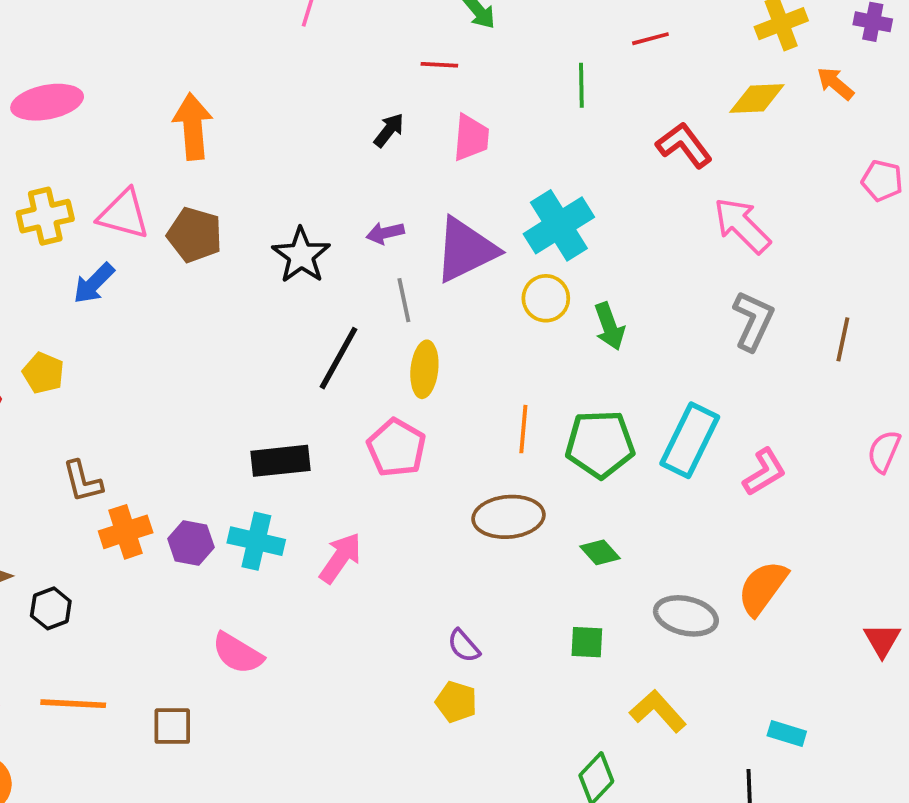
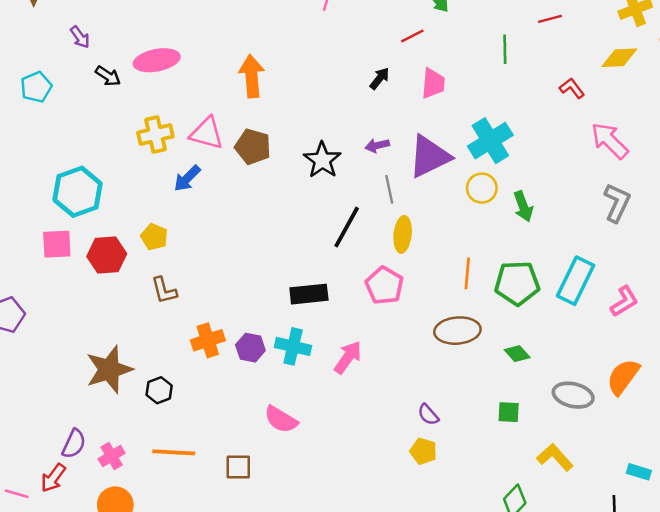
red line: (439, 65) -> (412, 36), turned -30
red L-shape: (684, 145) -> (572, 88), size x0.7
brown L-shape: (83, 481) -> (164, 290), moved

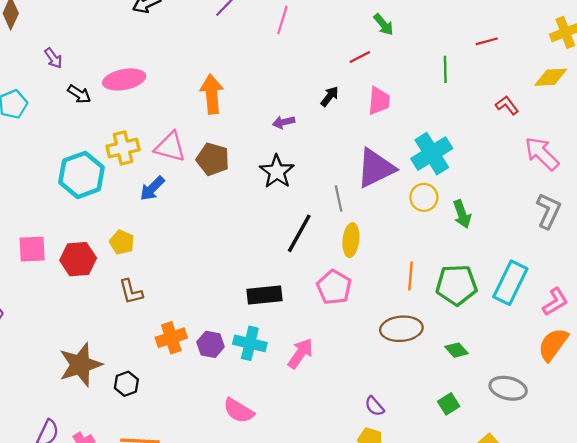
purple arrow: (377, 145) -> (284, 122), moved
cyan hexagon: (78, 192) -> (81, 175), moved
orange semicircle: (623, 377) -> (553, 344), moved
green square: (509, 412) -> (449, 404), turned -35

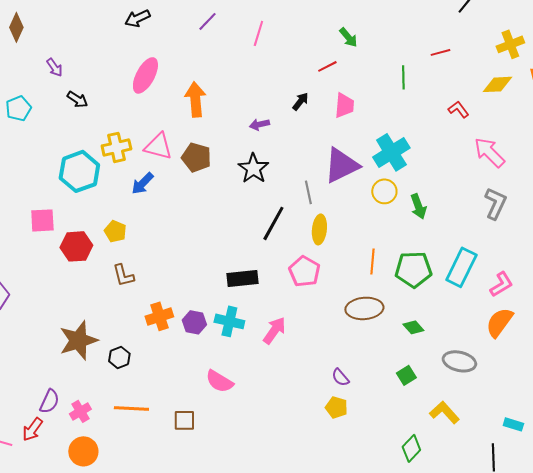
pink ellipse: (124, 79) -> (145, 75), moved, turned -51
pink square: (32, 249) -> (42, 220), moved

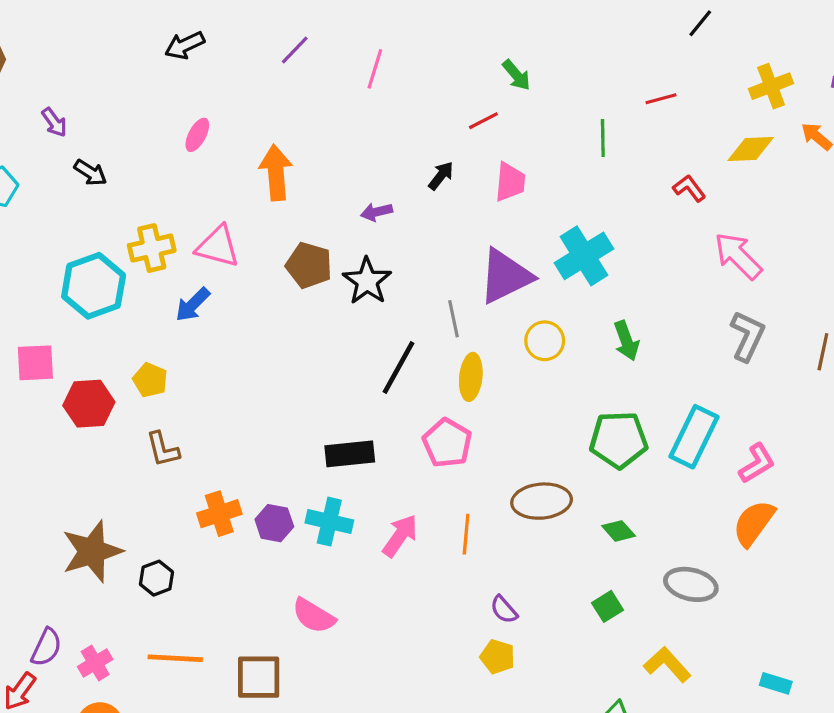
pink ellipse: (145, 75) -> (197, 135), size x0.6
brown pentagon: (196, 157) -> (309, 265), moved
yellow circle: (384, 191) -> (545, 341), moved
orange line: (372, 261) -> (466, 534), moved
brown square: (184, 420) -> (259, 677), size x1.4

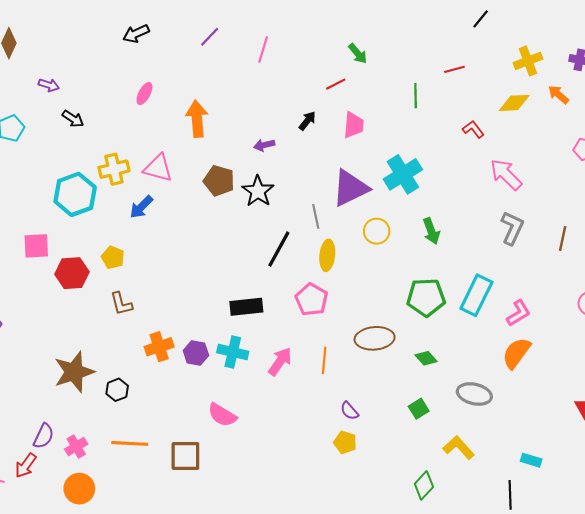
purple arrow: (54, 122) -> (49, 85), turned -36

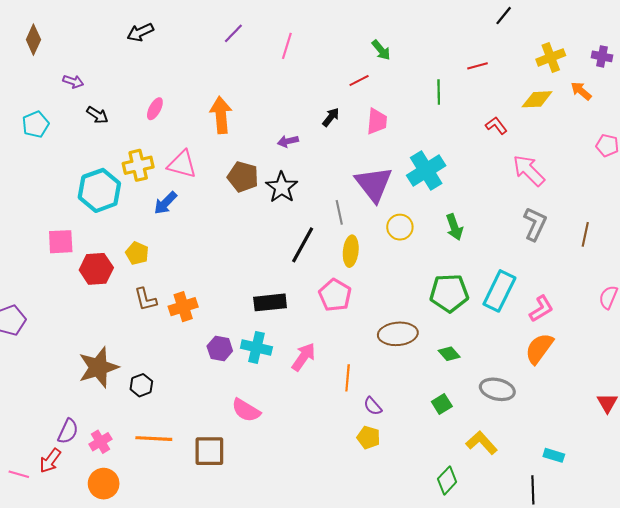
black arrow: (136, 34) -> (140, 32), moved
pink ellipse: (144, 94) -> (155, 109), moved
purple triangle: (350, 188) -> (374, 184), turned -42
orange cross: (159, 347) -> (183, 307), moved
orange line: (324, 360) -> (348, 378), moved

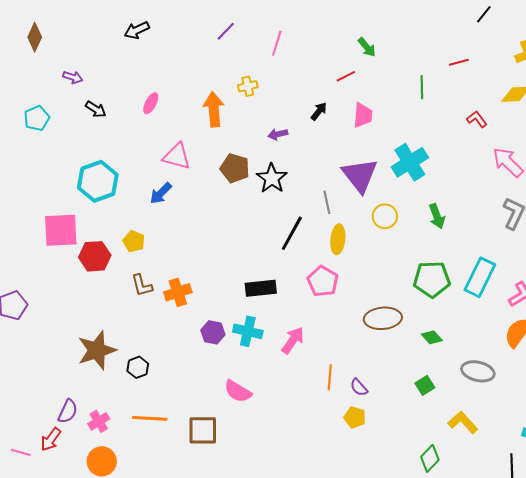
yellow cross: (138, 165) -> (248, 86), moved, size x0.7
pink square: (61, 242) -> (61, 230), size x1.4
orange line: (348, 378) -> (330, 377), moved

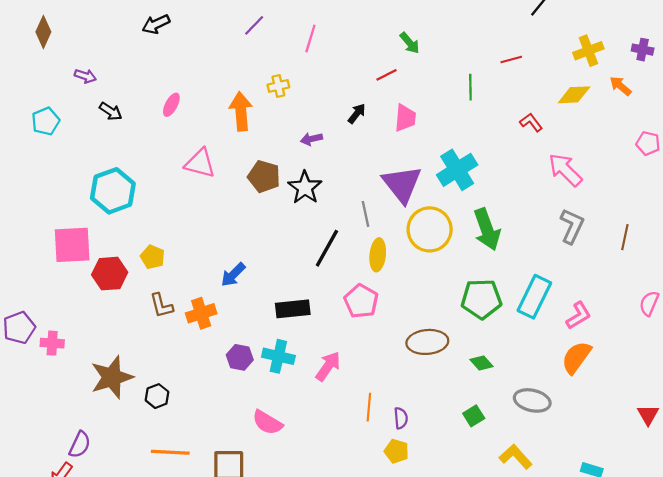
blue arrow: (161, 193) -> (233, 275), moved
yellow circle: (385, 216) -> (430, 229), size x1.6
green arrow: (437, 216) -> (487, 229), size x1.5
purple semicircle: (359, 387) -> (401, 418), turned -144
pink cross: (99, 421) -> (52, 343), moved, turned 35

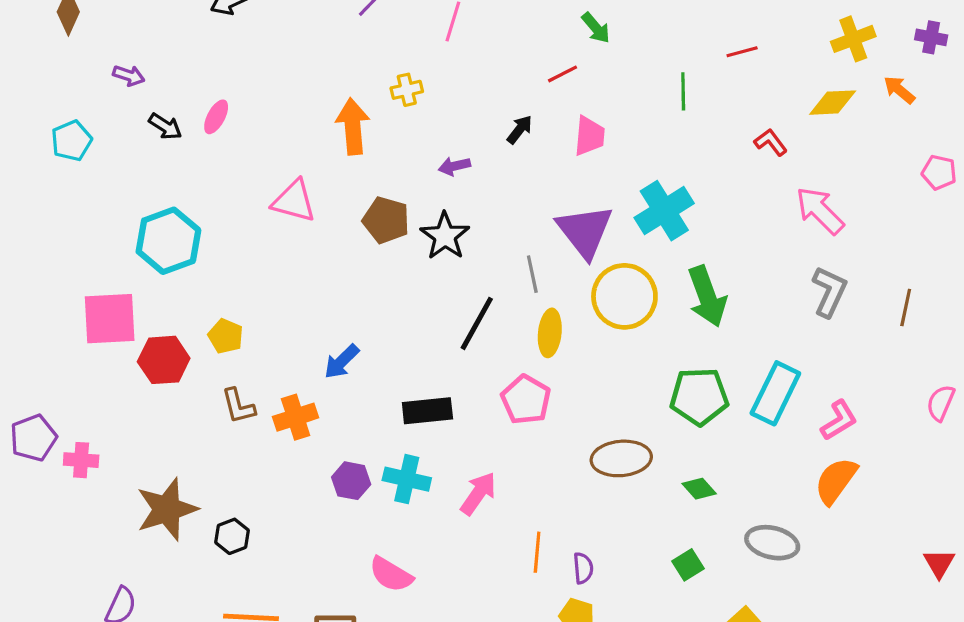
pink ellipse: (171, 105) -> (216, 117), moved

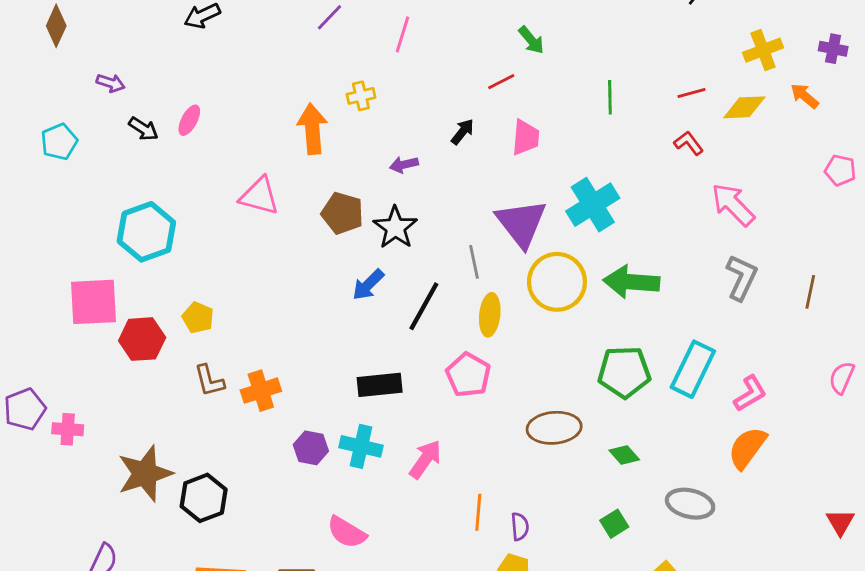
red line: (742, 52) -> (691, 93), moved
green arrow: (707, 296) -> (631, 282), turned 114
blue arrow: (342, 362) -> (368, 285), moved
black hexagon: (232, 536) -> (204, 498), size x1.5

